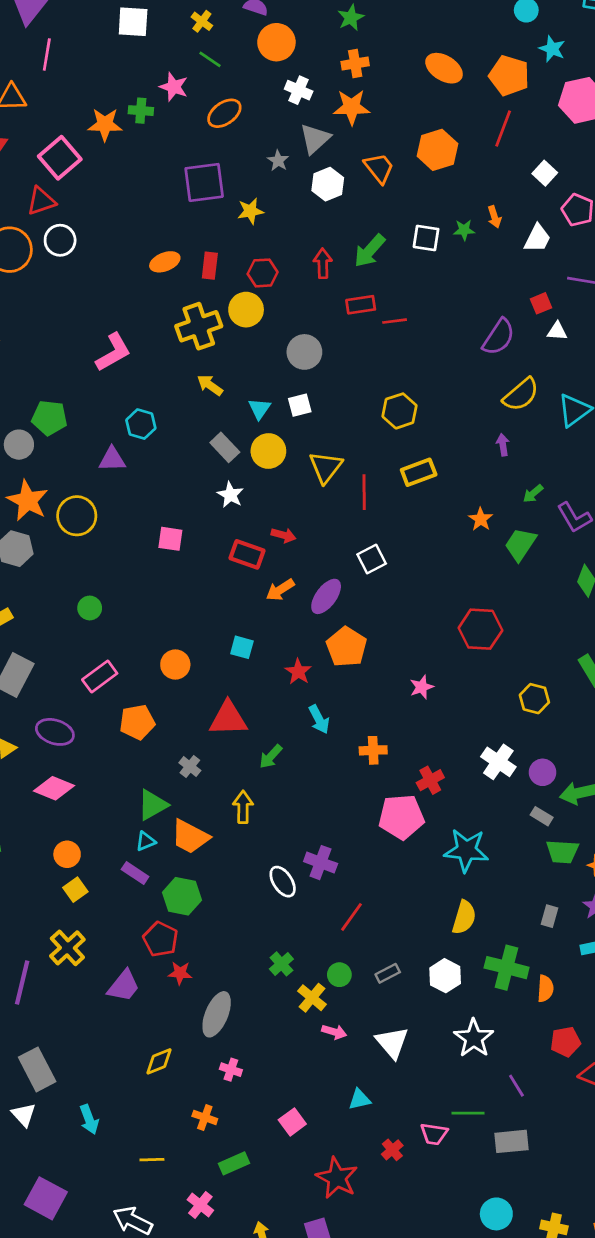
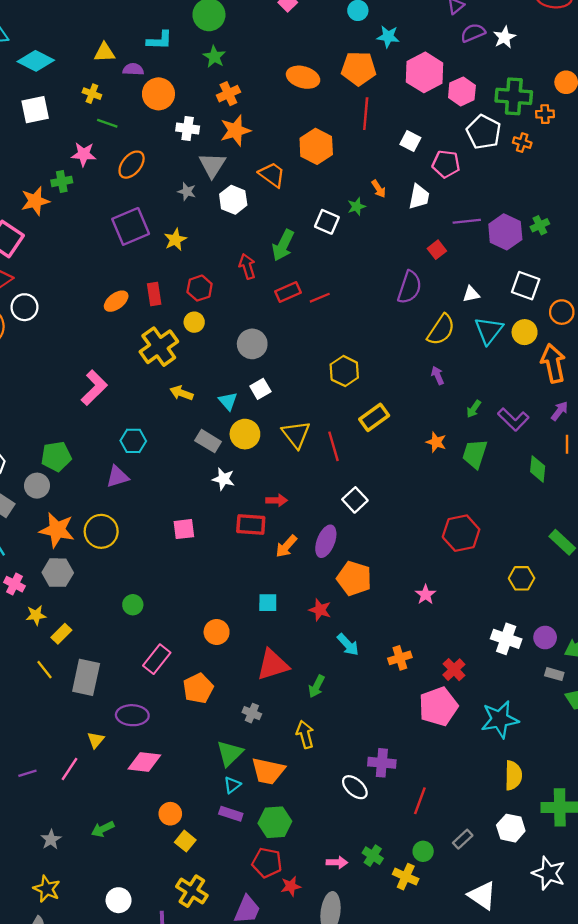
white square: (426, 238) -> (327, 222), turned 30
yellow circle: (246, 310) -> (194, 322), size x0.7
white triangle: (557, 331) -> (471, 294), moved
pink arrow: (334, 1032) -> (337, 862), moved

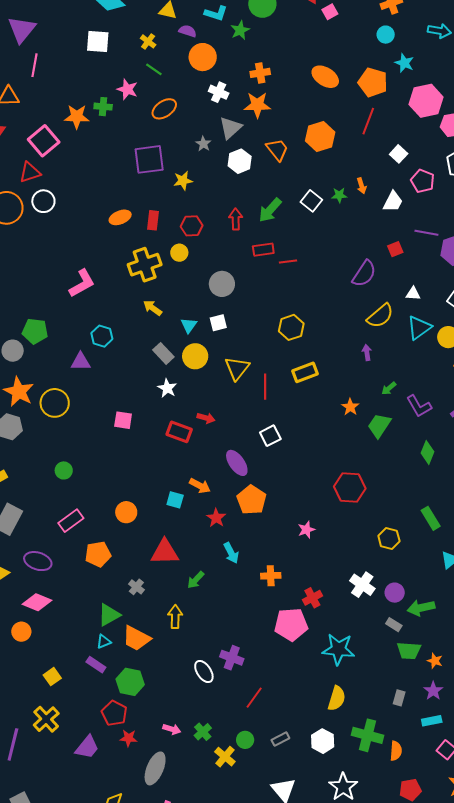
green star: (214, 57) -> (240, 30), moved
purple ellipse: (326, 541) -> (237, 463), turned -72
orange arrow: (286, 546) -> (200, 486), moved, turned -120
orange circle: (170, 814) -> (21, 632), moved

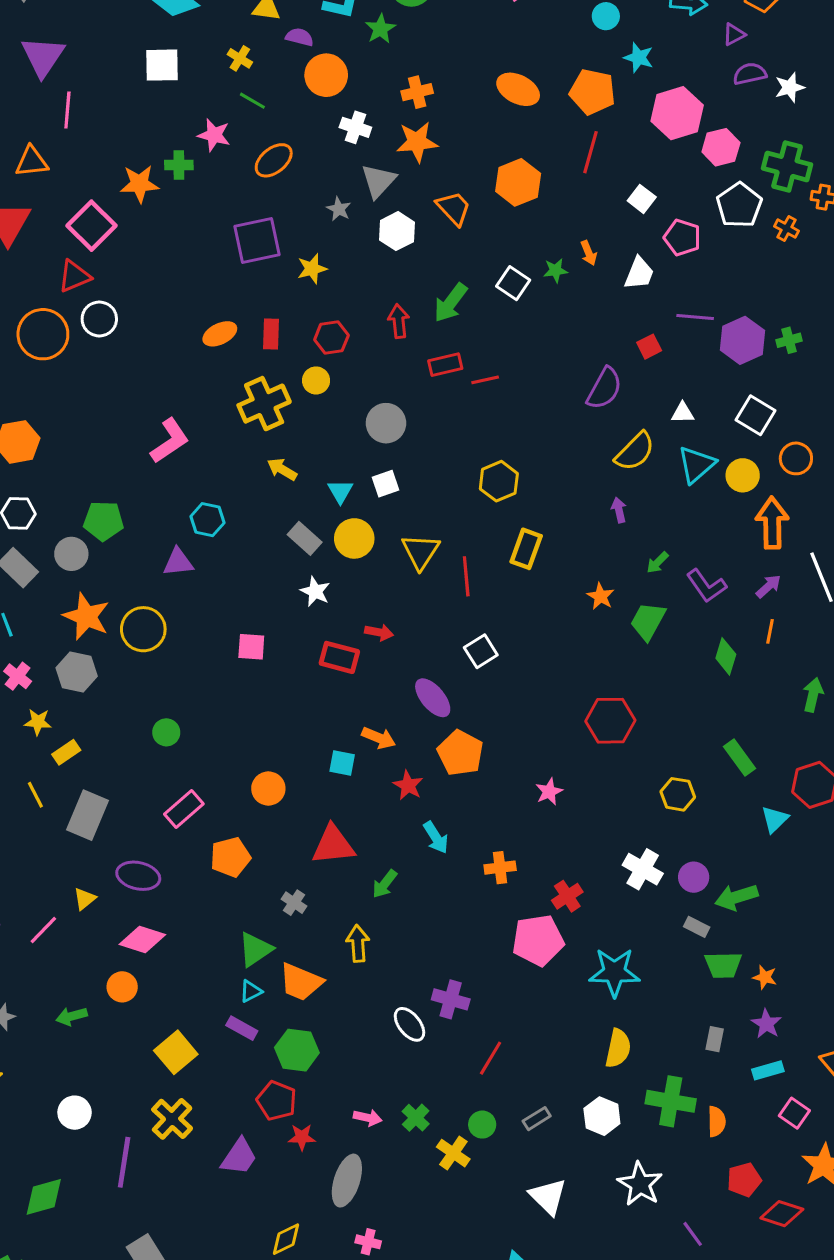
yellow rectangle: (305, 372) -> (526, 549), turned -45
yellow square: (52, 677) -> (176, 1052), size x1.5

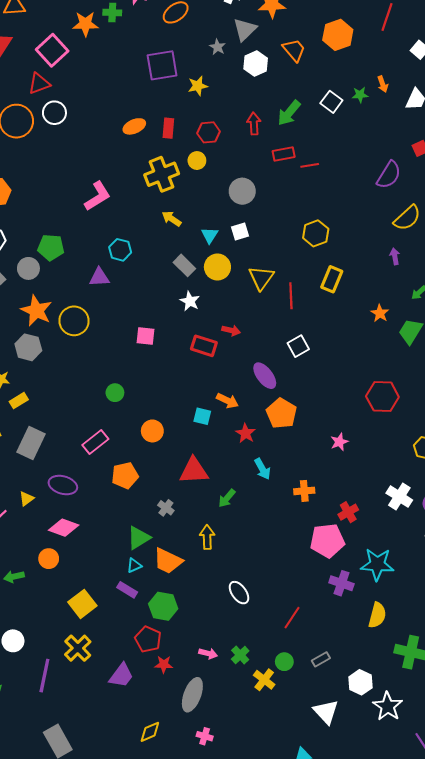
green circle: (166, 732) -> (115, 393), moved
purple cross: (451, 999) -> (341, 583), moved
white hexagon: (602, 1116) -> (360, 682), moved

